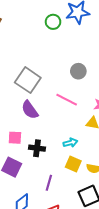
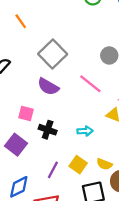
purple semicircle: (30, 110) -> (48, 87), turned -36
yellow square: (73, 164) -> (78, 165), moved

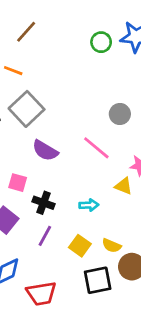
orange line: (21, 21) -> (13, 71), turned -35
gray square: (53, 54) -> (27, 109), moved
purple line: (53, 170) -> (45, 236), moved

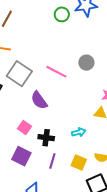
pink line: (96, 148) -> (56, 72), moved
purple semicircle: (45, 150) -> (39, 100), turned 36
pink square: (18, 183) -> (25, 127), turned 32

